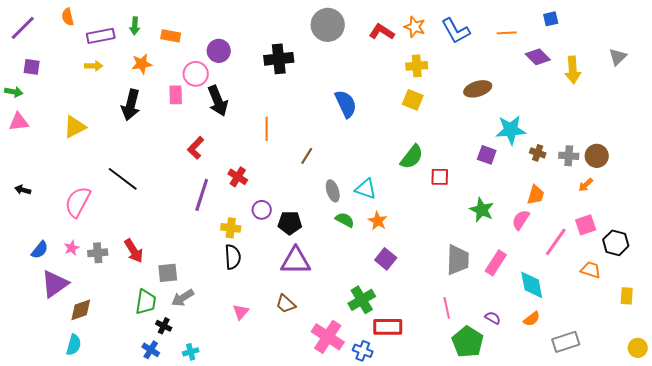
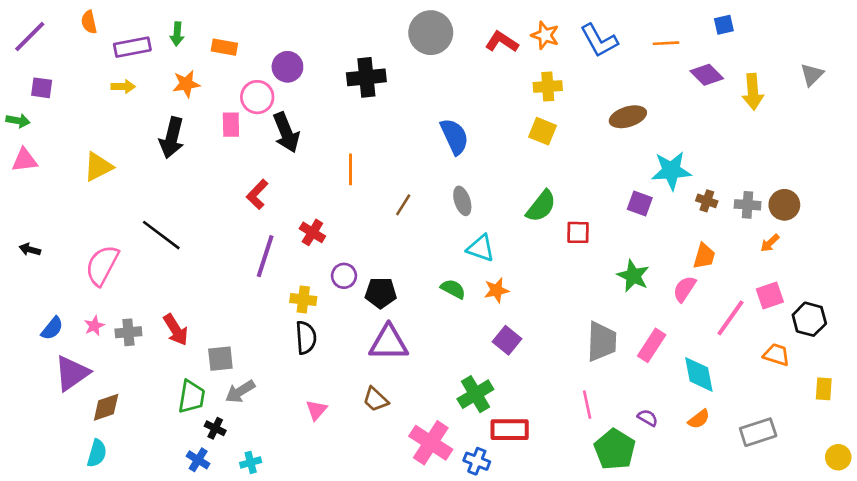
gray ellipse: (333, 191) -> (462, 201), moved
orange star: (378, 221) -> (496, 290), turned 30
gray rectangle: (566, 342) -> (758, 432), moved

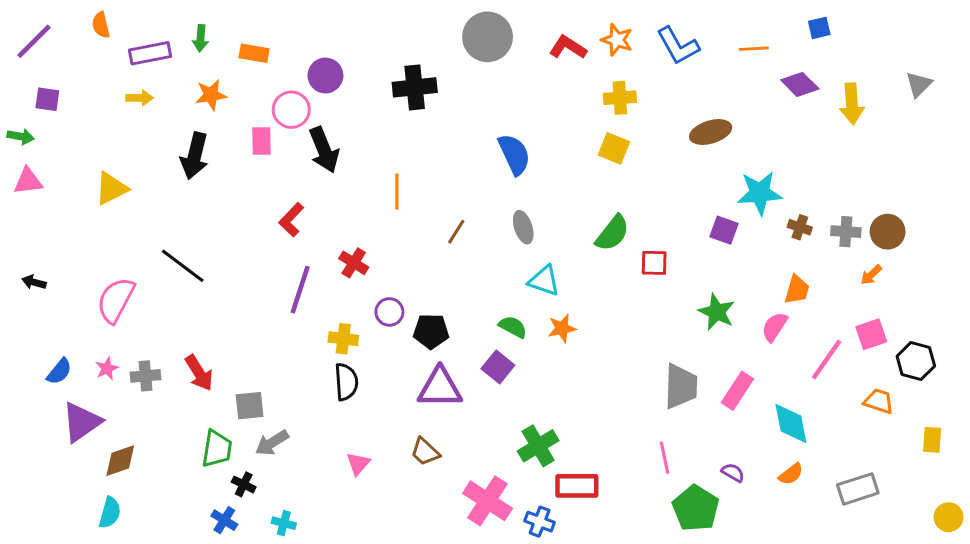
purple square: (507, 340) -> (498, 367), moved
cyan cross: (251, 462) -> (284, 523), turned 30

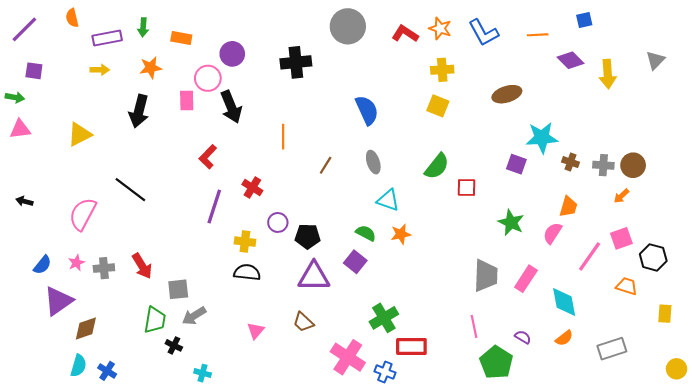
black semicircle: (346, 382) -> (247, 272), turned -80
blue cross: (224, 520) -> (107, 371), moved

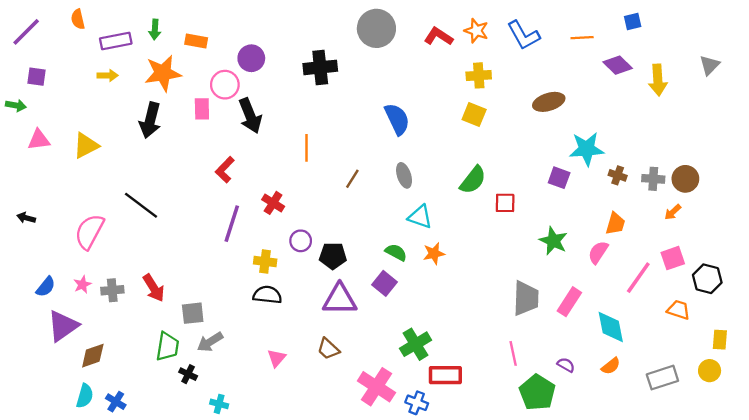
orange star: (151, 68) -> (163, 73), size x1.5
pink triangle: (20, 129) -> (39, 140), moved
yellow circle: (677, 369) -> (710, 371), moved

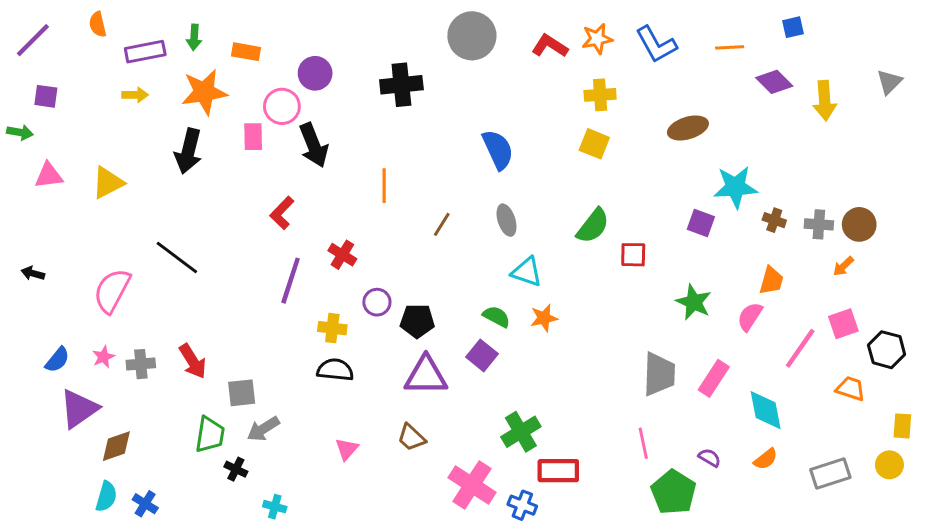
orange star: (476, 31) -> (597, 39), turned -30

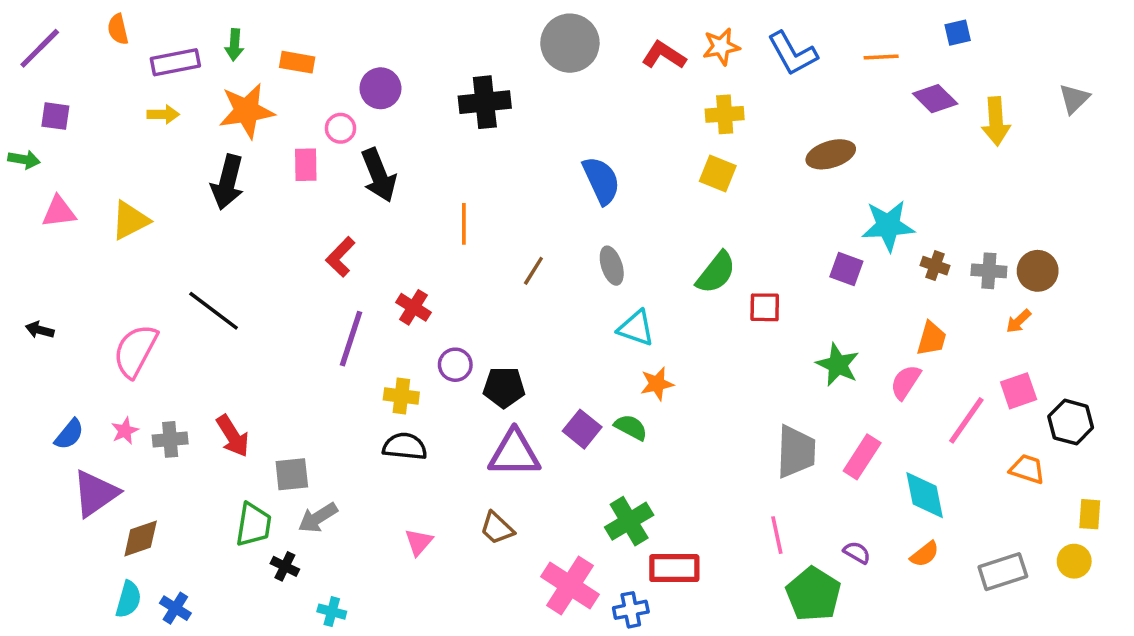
pink circle: (282, 106) -> (340, 128), size x0.7
green semicircle: (496, 317) -> (631, 427), moved
blue cross: (522, 505) -> (631, 610), turned -32

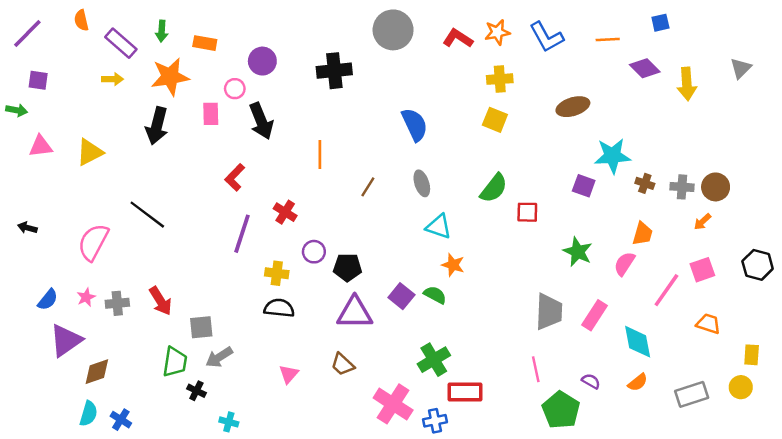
purple rectangle: (175, 62) -> (121, 43), turned 52
orange star: (657, 384) -> (453, 265), turned 30
black hexagon: (1071, 422) -> (758, 265), moved

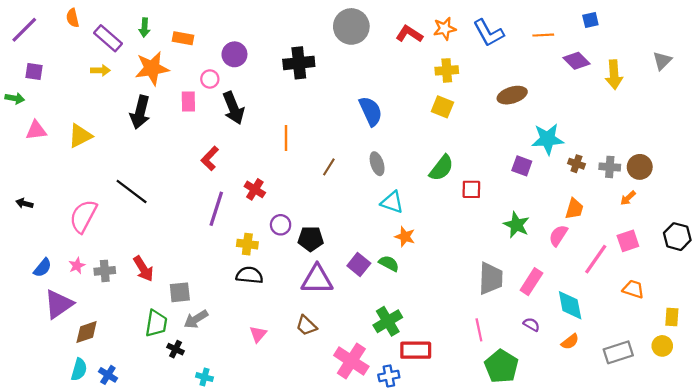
purple semicircle: (591, 381) -> (531, 325), moved

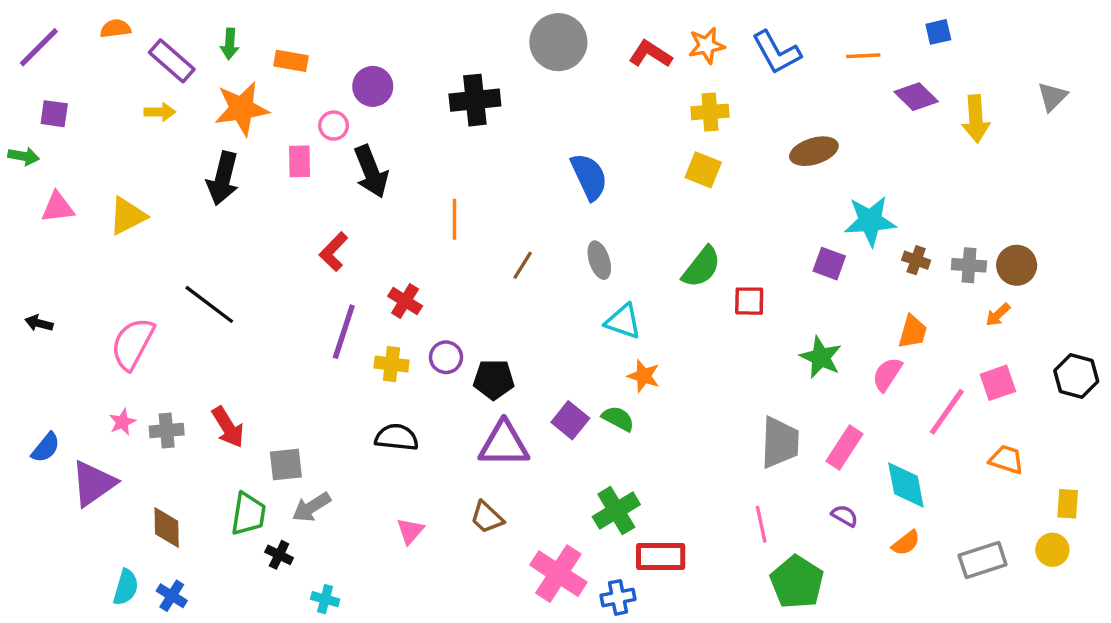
orange semicircle: (73, 18) -> (116, 28), turned 96
yellow cross: (247, 244) -> (391, 364), moved
blue semicircle: (43, 268) -> (46, 448), moved
brown diamond: (87, 332) -> (167, 528), moved, turned -72

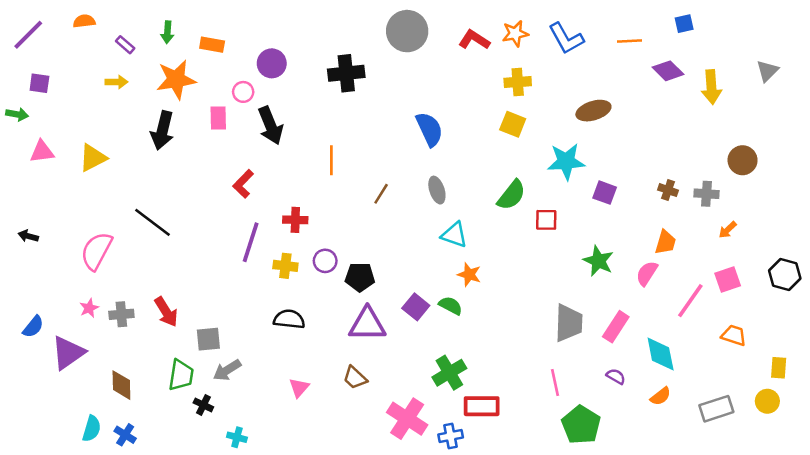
purple rectangle: (172, 61) -> (125, 45), size x0.6
cyan star: (870, 221) -> (566, 161), moved
brown circle: (1017, 265) -> (743, 160), moved
red cross: (405, 301) -> (295, 220), turned -30

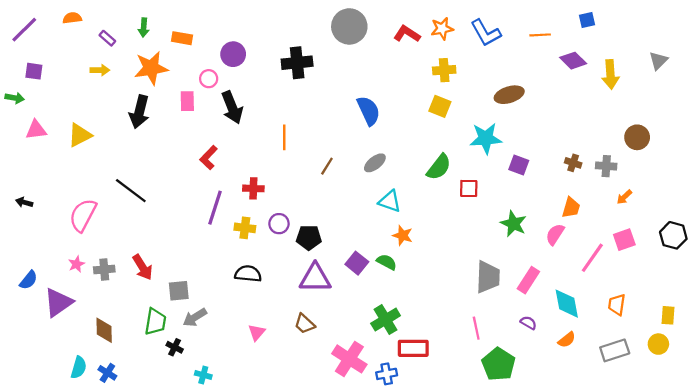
gray ellipse: (437, 190) -> (375, 163), turned 70
orange trapezoid: (734, 335) -> (617, 305), moved, turned -100

